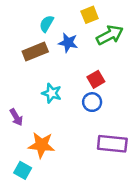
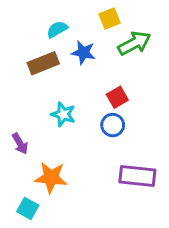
cyan semicircle: (47, 24) -> (57, 29), turned 30

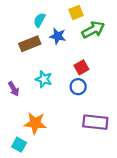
cyan semicircle: (57, 29) -> (39, 20), turned -32
purple arrow: (20, 144) -> (14, 89), moved

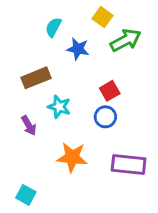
yellow square: (76, 13) -> (103, 17), turned -32
brown rectangle: (30, 44) -> (36, 78), moved
purple arrow: (14, 89) -> (29, 126), moved
orange star: (35, 123) -> (72, 157), moved

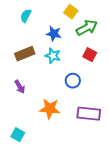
cyan semicircle: (53, 27) -> (26, 16), moved
red square: (110, 91) -> (90, 55), moved, turned -32
cyan star: (59, 107) -> (53, 56), moved

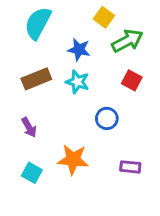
cyan semicircle: (26, 16) -> (38, 23), size x1.6
purple rectangle: (89, 114) -> (130, 167), size x0.6
cyan square: (18, 135) -> (32, 173), moved

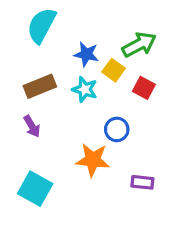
yellow square: (104, 17) -> (114, 70), moved
purple arrow: (29, 127) -> (32, 126), moved
orange star: (73, 160) -> (93, 160), moved
cyan square: (32, 173) -> (35, 189), size x1.5

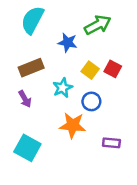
green arrow: (139, 45) -> (98, 25), moved
yellow square: (114, 70) -> (90, 70), moved
cyan star: (85, 89) -> (63, 88), moved, turned 30

